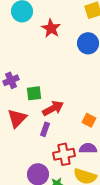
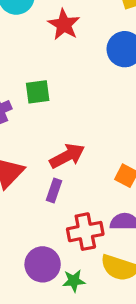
green square: (34, 93) -> (38, 92), moved

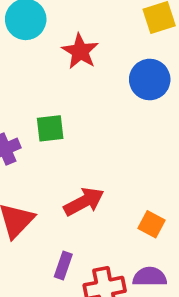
purple rectangle: (54, 190) -> (63, 266), moved

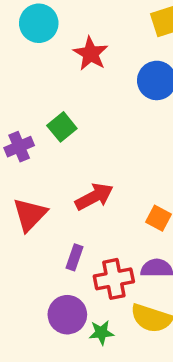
green square: (50, 128) -> (62, 127), turned -32

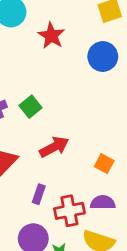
green square: (62, 127) -> (30, 107), moved

